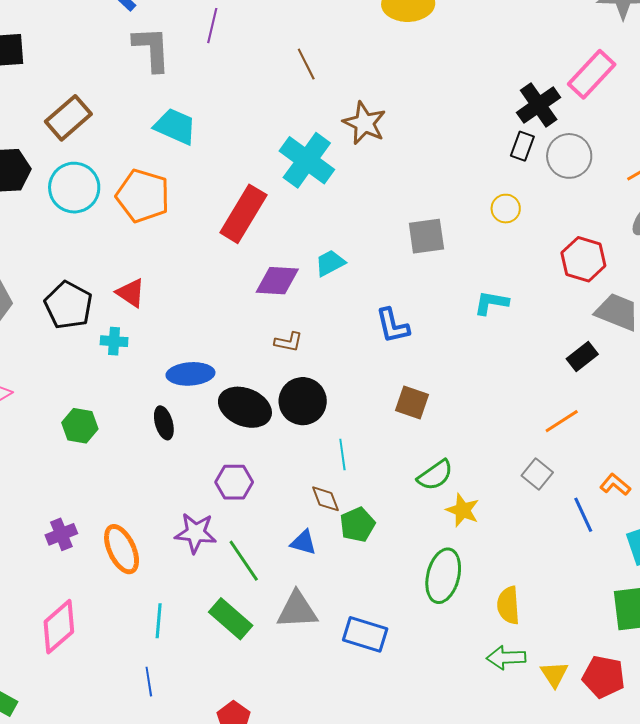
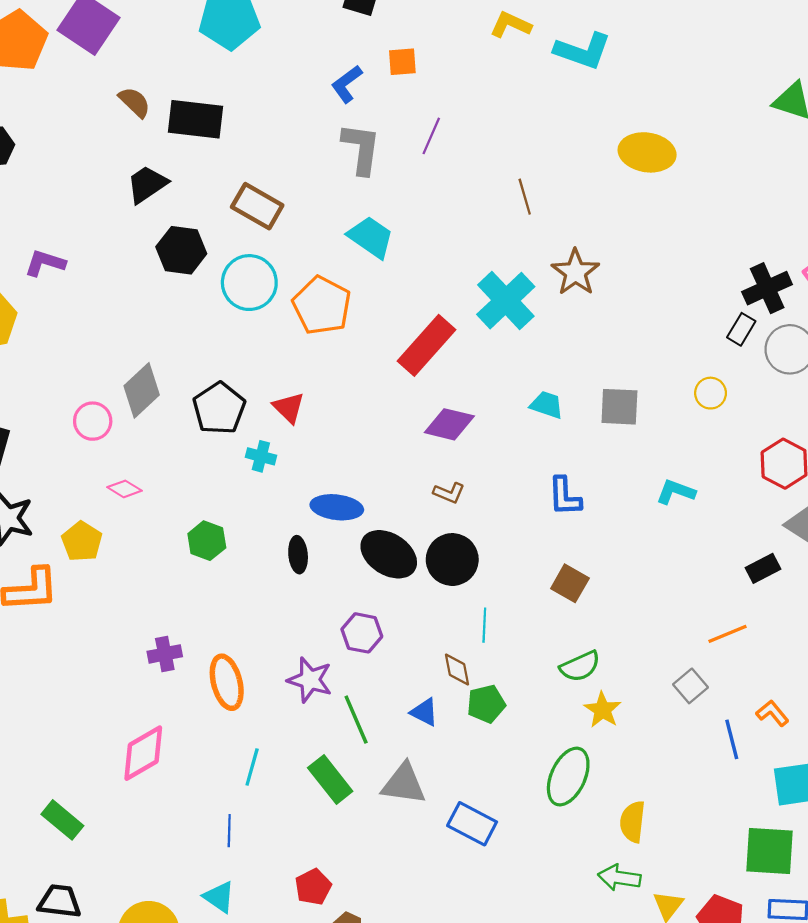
brown rectangle: (68, 118) -> (257, 206), turned 60
cyan trapezoid: (330, 263) -> (547, 405), moved, turned 36

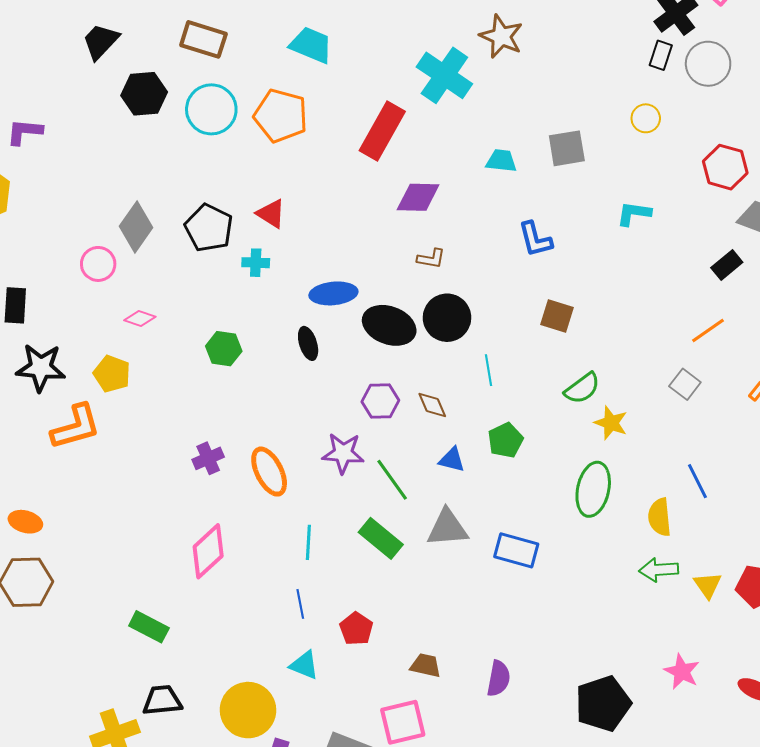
brown diamond: (457, 670) -> (432, 405), moved
blue line: (732, 739) -> (697, 481), moved
red pentagon: (313, 887) -> (356, 629), moved

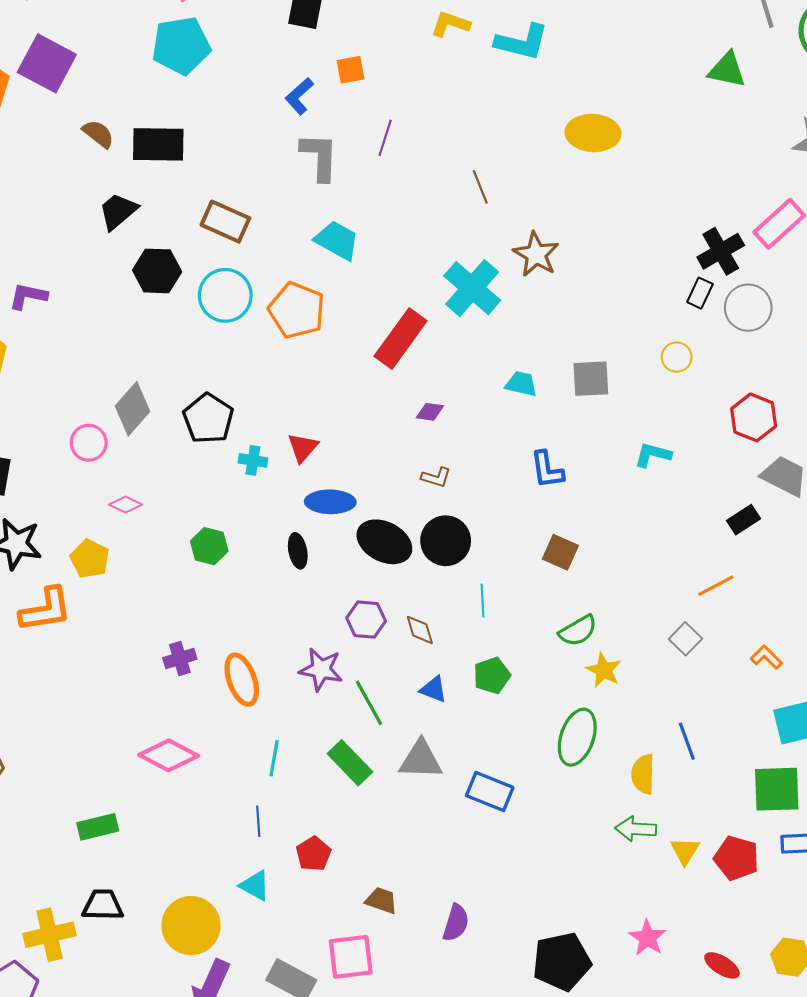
purple diamond: (418, 197) -> (430, 412), size x0.6
red triangle: (271, 214) -> (303, 448), moved, turned 32
pink diamond: (208, 551) -> (169, 755), turned 64
green rectangle: (149, 627) -> (98, 827), turned -48

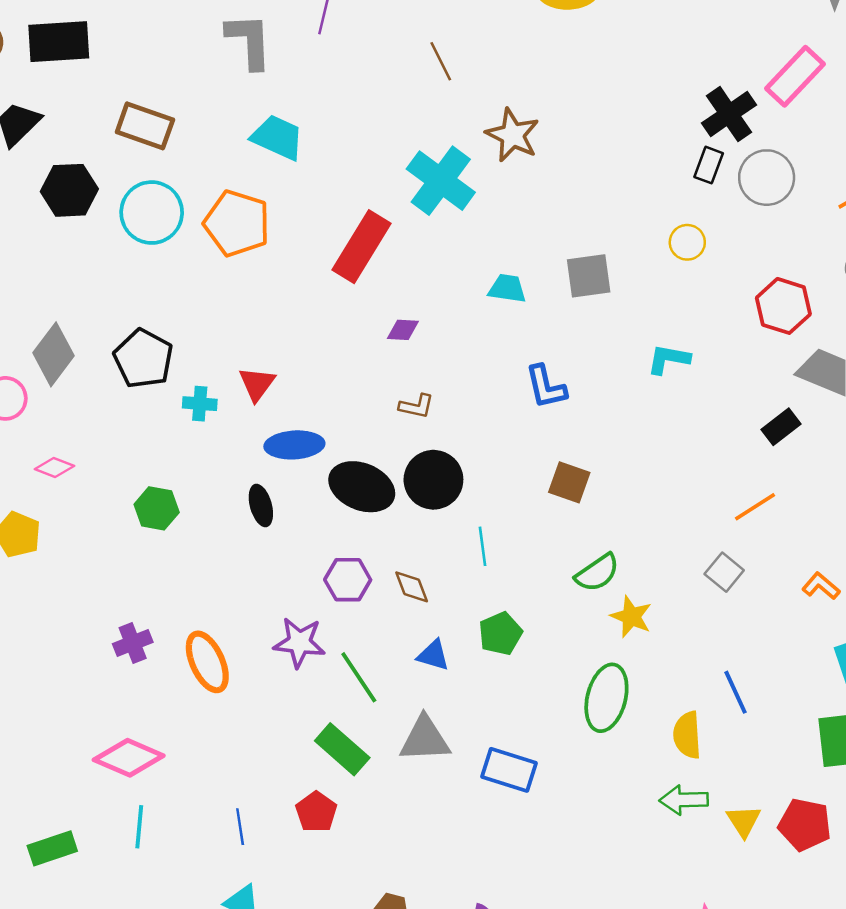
cyan line: (274, 758) -> (139, 827), moved
red pentagon: (314, 854) -> (316, 812), moved

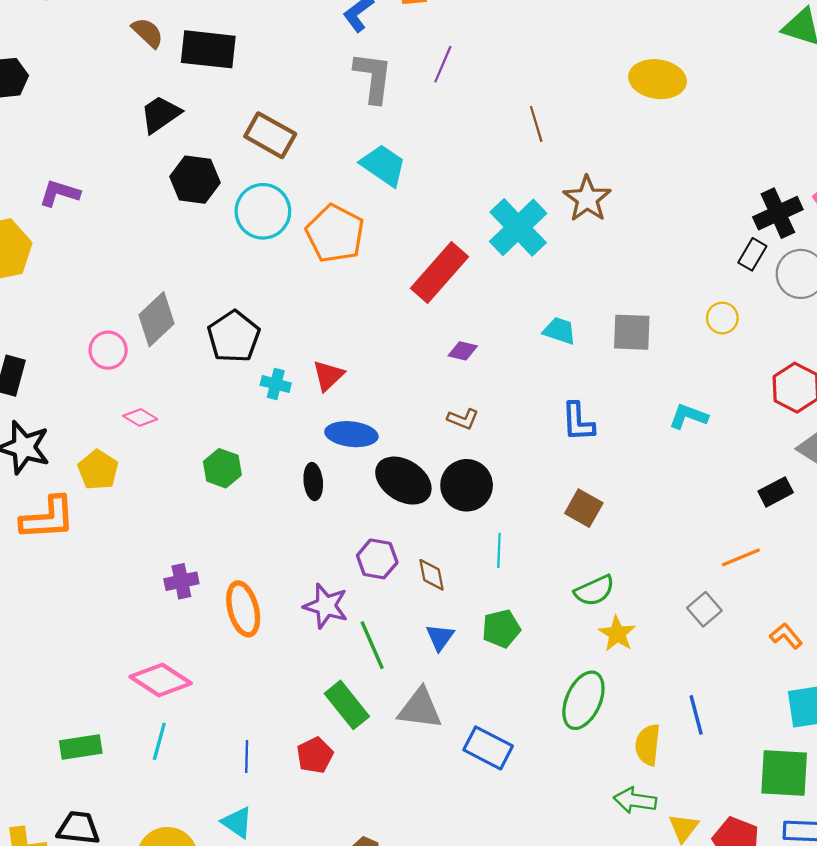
blue triangle: (433, 655) -> (440, 637), turned 40

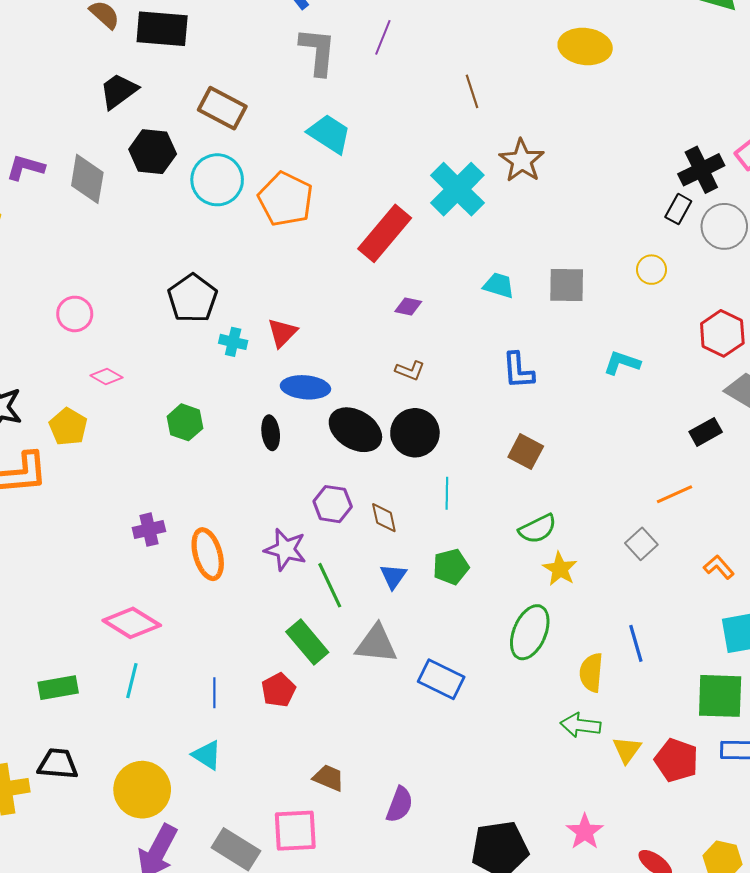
gray diamond: (157, 319) -> (87, 179), moved, turned -36

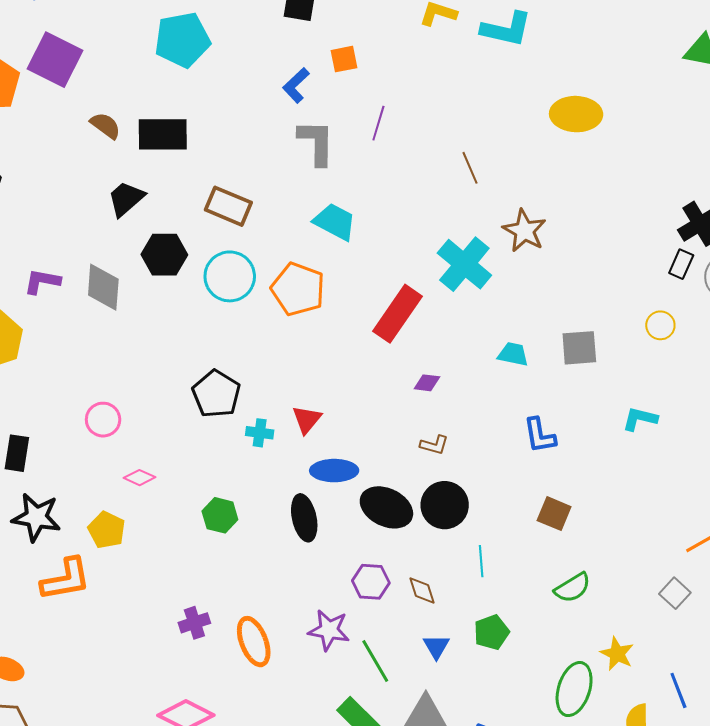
black ellipse: (271, 433) -> (304, 518), size x1.4
yellow star: (560, 569) -> (617, 654), moved

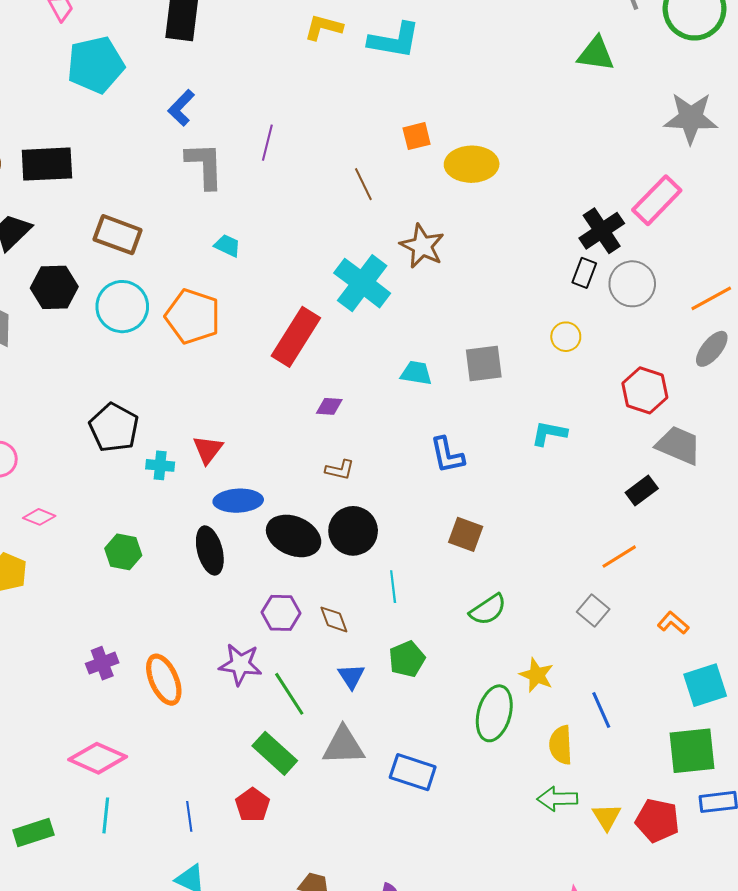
cyan pentagon: (182, 40) -> (96, 65), moved
orange square: (344, 59) -> (417, 136), moved
yellow ellipse: (576, 114) -> (472, 164), moved
cyan trapezoid: (335, 222) -> (227, 246), size x0.6

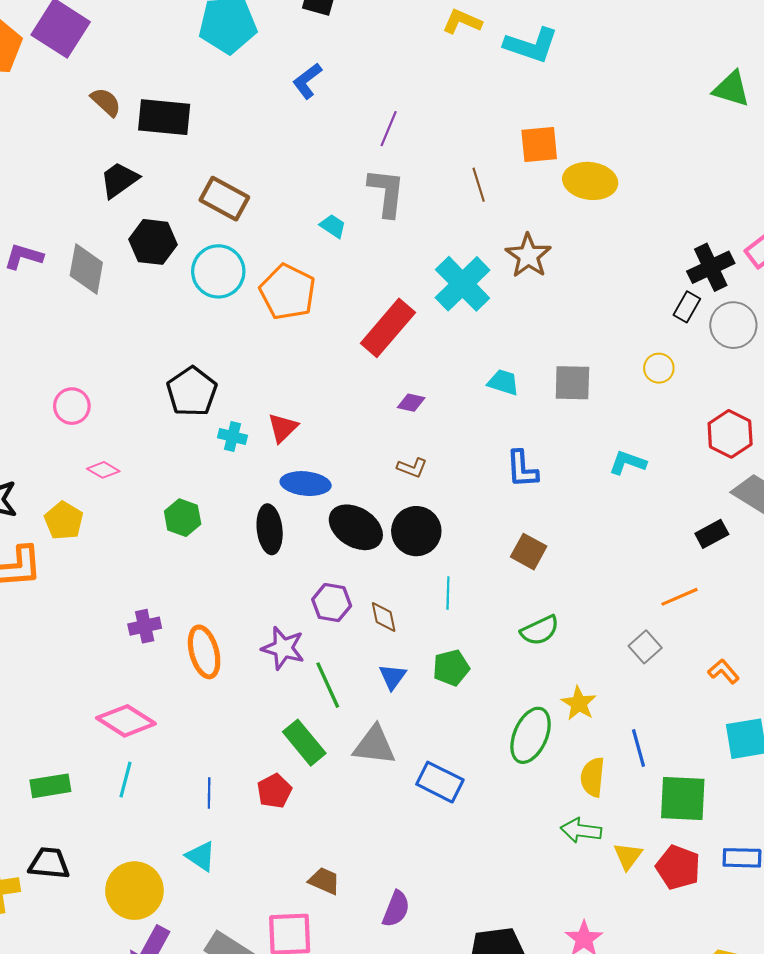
orange square: (417, 136) -> (539, 144), size x1.4
gray L-shape: (205, 165) -> (387, 192), moved
green square: (692, 751) -> (683, 799), moved

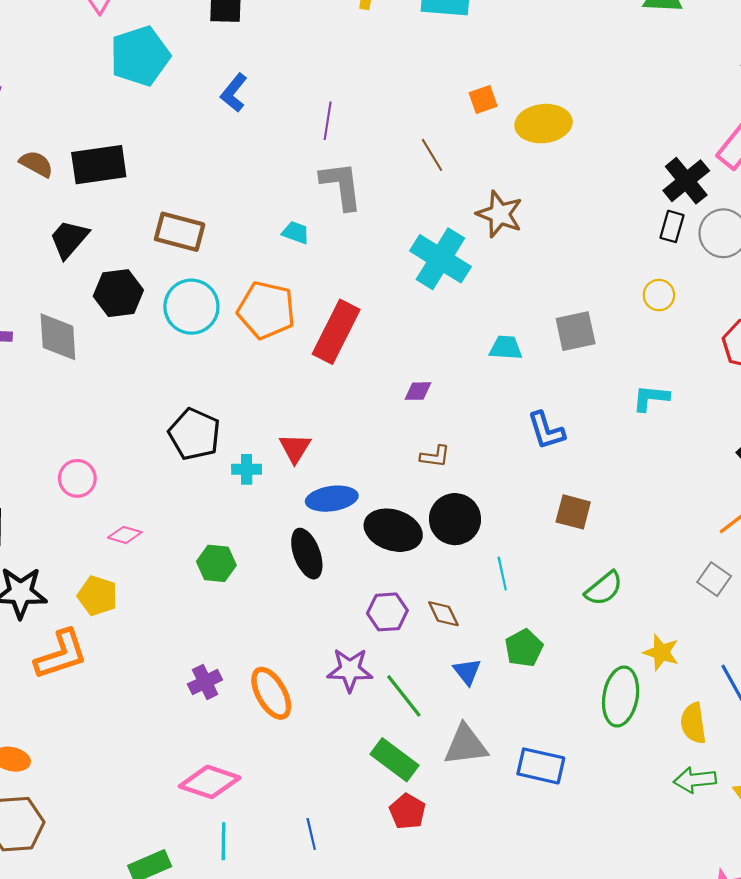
orange square: (539, 144) -> (483, 99), size x0.7
red rectangle: (388, 328) -> (336, 332), moved
red pentagon: (274, 791) -> (407, 811), moved

